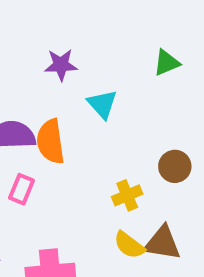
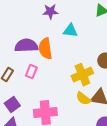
cyan triangle: (102, 104) -> (70, 31), turned -42
yellow cross: (127, 195) -> (82, 75), size x1.5

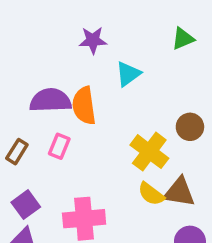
cyan triangle: (70, 31) -> (128, 74), turned -42
yellow cross: (82, 75) -> (149, 152), turned -30

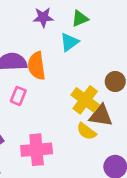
green triangle: (183, 39) -> (80, 19), moved
brown triangle: (179, 192) -> (101, 116), moved

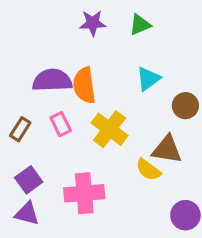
cyan triangle: (69, 42) -> (148, 79), moved
pink rectangle: (18, 96) -> (61, 124), turned -48
yellow cross: (85, 100) -> (110, 129), moved

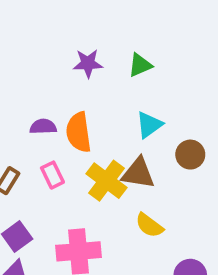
purple semicircle: (52, 80) -> (43, 127), size x0.6
brown triangle: (167, 149) -> (138, 173), moved

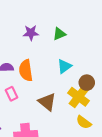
brown triangle: (138, 173) -> (47, 102), moved, turned 30
yellow cross: (106, 181) -> (79, 97), moved
yellow semicircle: (149, 225) -> (84, 122), moved

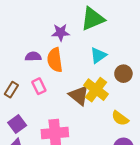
purple star: (31, 33) -> (61, 32), moved
green triangle: (59, 34) -> (93, 19), size x1.6
yellow cross: (79, 97) -> (96, 90), moved

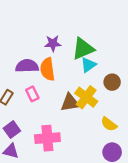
green triangle: (93, 19) -> (83, 49), moved
purple semicircle: (33, 56) -> (27, 66), size x1.5
brown triangle: (79, 95) -> (70, 103), turned -48

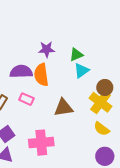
green triangle: (83, 49) -> (76, 55), size x0.6
pink rectangle: (32, 94) -> (26, 99), turned -40
yellow cross: (86, 97) -> (101, 102), moved

